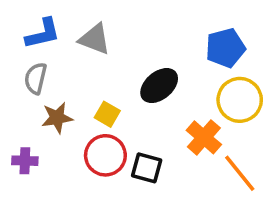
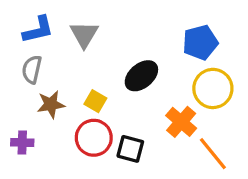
gray triangle: (95, 39) -> (84, 34), turned 40

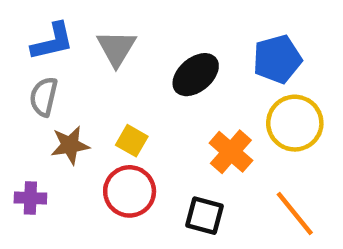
black ellipse: (141, 76) -> (196, 75), moved
orange cross: (181, 122) -> (231, 152), moved
black square: (130, 149) -> (204, 216), moved

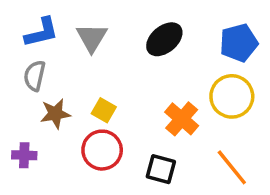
blue pentagon: (277, 59) -> (239, 43), moved
black ellipse: (196, 75) -> (164, 39), moved

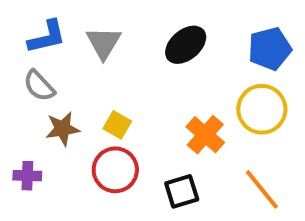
gray semicircle: (35, 76) -> (39, 86), turned -56
black square: (161, 169) -> (182, 191), turned -32

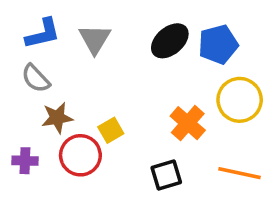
blue pentagon: (270, 49) -> (218, 44), moved
yellow square: (117, 125) -> (111, 130), moved, turned 30
red circle: (115, 170) -> (80, 155), moved
orange line: (262, 189) -> (240, 173), turned -39

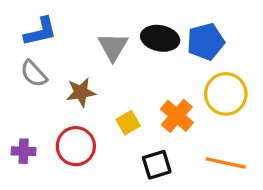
gray triangle: (95, 39) -> (113, 47), moved
black ellipse: (170, 41) -> (160, 38), turned 51
brown star: (57, 118) -> (81, 92), moved
yellow square: (111, 130) -> (128, 123), moved

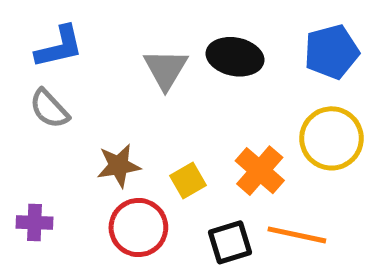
blue pentagon: (206, 42) -> (331, 52), moved
brown star: (81, 92) -> (119, 166), moved
red circle: (76, 146) -> (138, 228), moved
orange line: (226, 163) -> (297, 235), moved

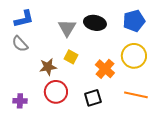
yellow square: (188, 180) -> (71, 57), moved, turned -32
purple cross: (35, 223) -> (20, 101), moved
orange line: (297, 235) -> (136, 95), moved

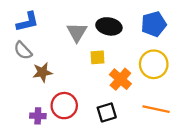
yellow square: (71, 57) -> (97, 57), moved, turned -32
brown star: (48, 67) -> (42, 72), moved
purple cross: (20, 101) -> (38, 116), moved

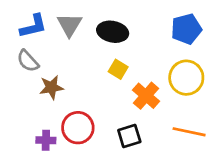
black ellipse: (109, 26) -> (113, 32), moved
gray triangle: (77, 32) -> (70, 25), moved
yellow square: (97, 57) -> (118, 69), turned 35

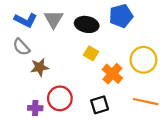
blue L-shape: (33, 26) -> (26, 20), turned 40
blue pentagon: (186, 29) -> (121, 16), moved

